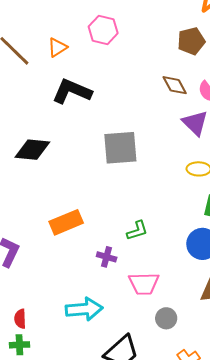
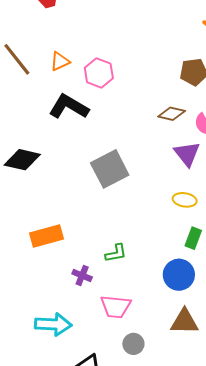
pink hexagon: (103, 30) -> (99, 73), moved
brown diamond: (175, 85) -> (172, 114), turned -56
gray square: (120, 148) -> (110, 169), turned -30

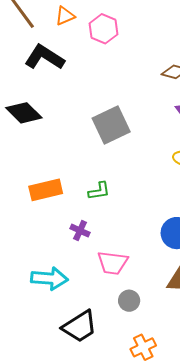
black L-shape: (69, 107) -> (45, 57), moved
black diamond: (22, 160) -> (24, 113), turned 30
green L-shape: (116, 253) -> (99, 191), moved

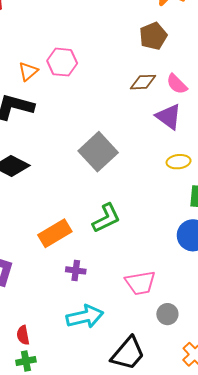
orange triangle: (65, 16) -> (28, 71), moved
green L-shape: (99, 191) -> (106, 218), size x1.4
purple cross: (80, 231) -> (76, 270), moved

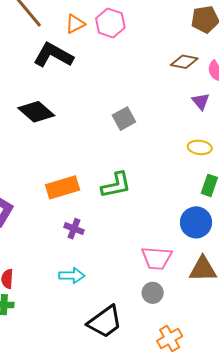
purple triangle: (169, 117) -> (201, 101), size x0.7
gray square: (98, 152) -> (124, 119), size x0.6
pink trapezoid: (140, 283) -> (157, 258), moved
cyan arrow: (85, 317) -> (72, 276), size x0.7

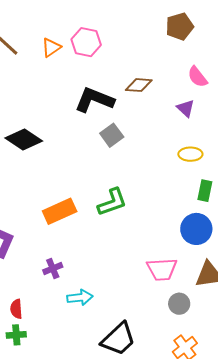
black L-shape: (53, 55) -> (94, 100), moved
brown diamond: (184, 62) -> (139, 85), moved
purple cross: (74, 229) -> (53, 269), moved, turned -36
gray circle: (153, 293) -> (179, 304), moved

